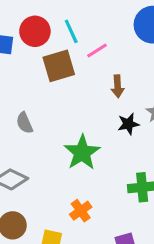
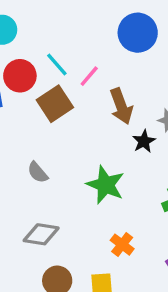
brown arrow: (118, 86) -> (121, 106), size x1.5

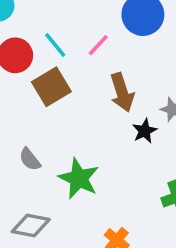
pink line: (89, 76) -> (98, 45), moved
green star: (105, 185) -> (79, 178), moved

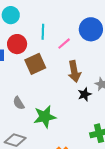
cyan line: (55, 45) -> (43, 32), moved, turned 35
green star: (79, 178) -> (45, 117), turned 30

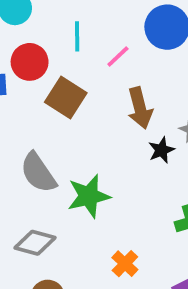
brown square: (35, 64) -> (66, 97), turned -30
gray semicircle: (19, 103) -> (38, 173), size x1.6

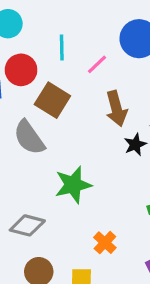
gray semicircle: (38, 173) -> (29, 138), moved

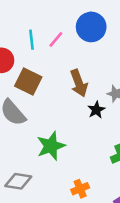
pink line: (97, 64) -> (56, 39), moved
orange cross: (105, 243) -> (80, 189), turned 30

